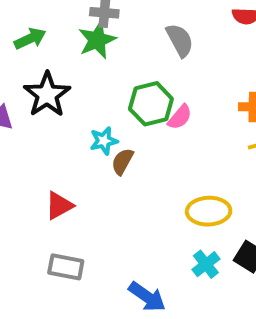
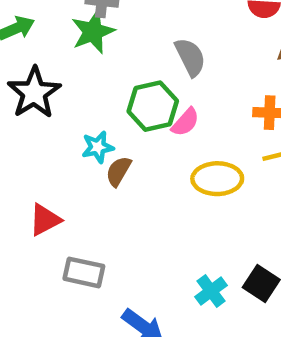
gray semicircle: (180, 40) -> (190, 57), moved
yellow ellipse: (209, 211) -> (217, 179), moved
gray rectangle: (66, 267) -> (84, 272), moved

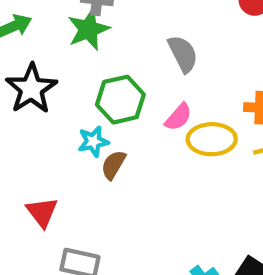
green hexagon: (153, 106) -> (120, 100), moved
yellow ellipse: (217, 179) -> (212, 139), moved
red triangle: (45, 220) -> (42, 212), turned -40

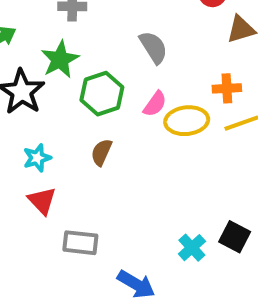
green star: (88, 29) -> (60, 59), moved
cyan star: (93, 141) -> (37, 158), moved

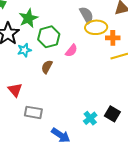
gray semicircle: (153, 47) -> (86, 15), moved
pink semicircle: (155, 104) -> (71, 51), moved
yellow ellipse: (187, 121) -> (96, 27), moved
cyan star: (37, 158) -> (24, 50), moved

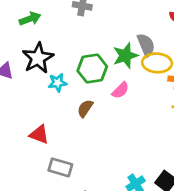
green star: (28, 18) -> (125, 56), moved
red triangle: (15, 90) -> (39, 134), turned -35

